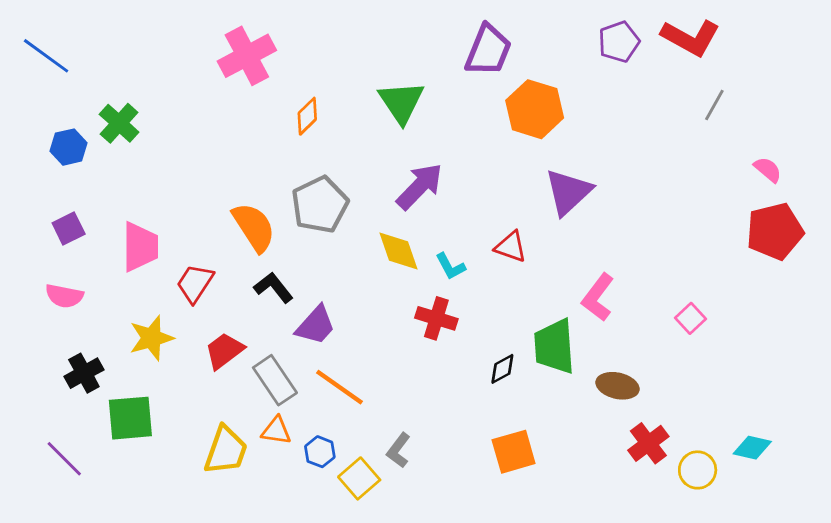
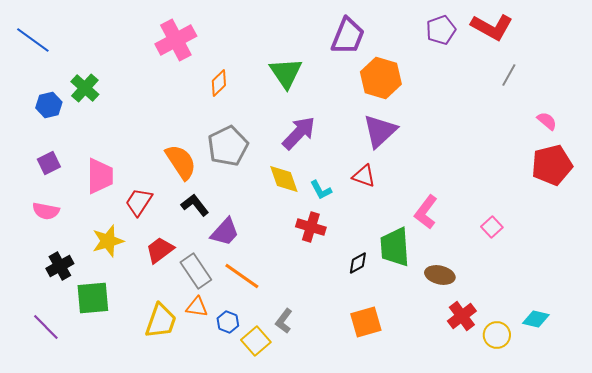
purple triangle: (568, 192) -> (380, 131), moved

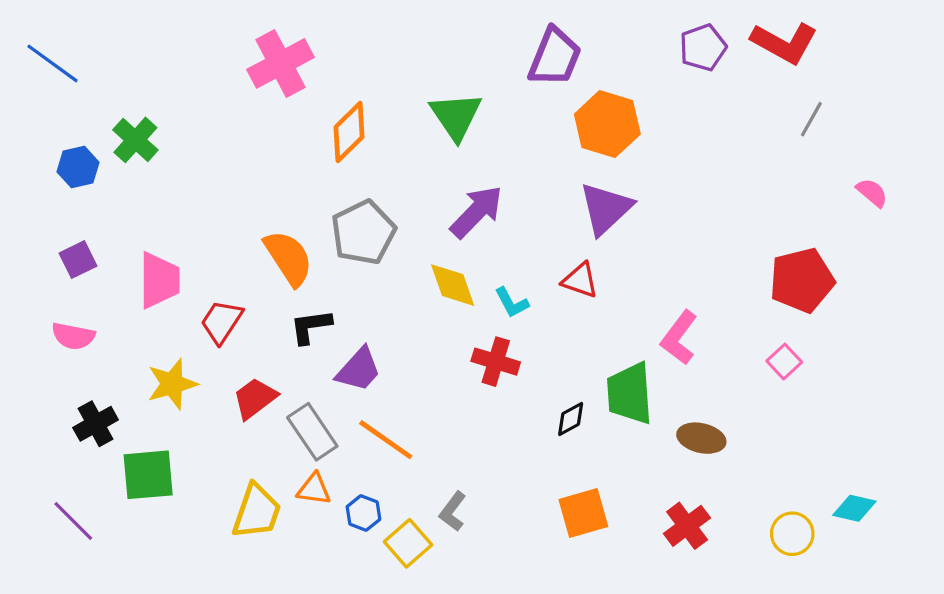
orange diamond: (219, 83) -> (349, 132), size x1.4
red pentagon: (552, 165) -> (802, 280), moved
black L-shape: (195, 205) -> (311, 326), turned -60
red cross: (462, 316) -> (687, 526), moved

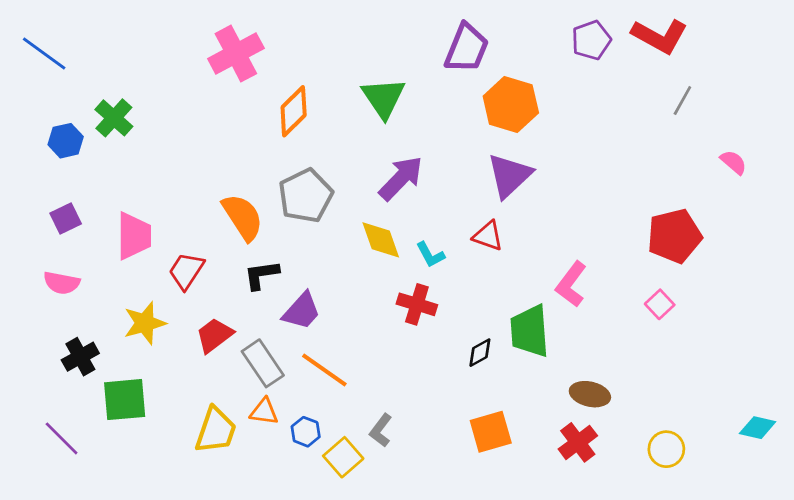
brown ellipse: (701, 438) -> (590, 394), moved
cyan diamond: (854, 508) -> (758, 428), moved

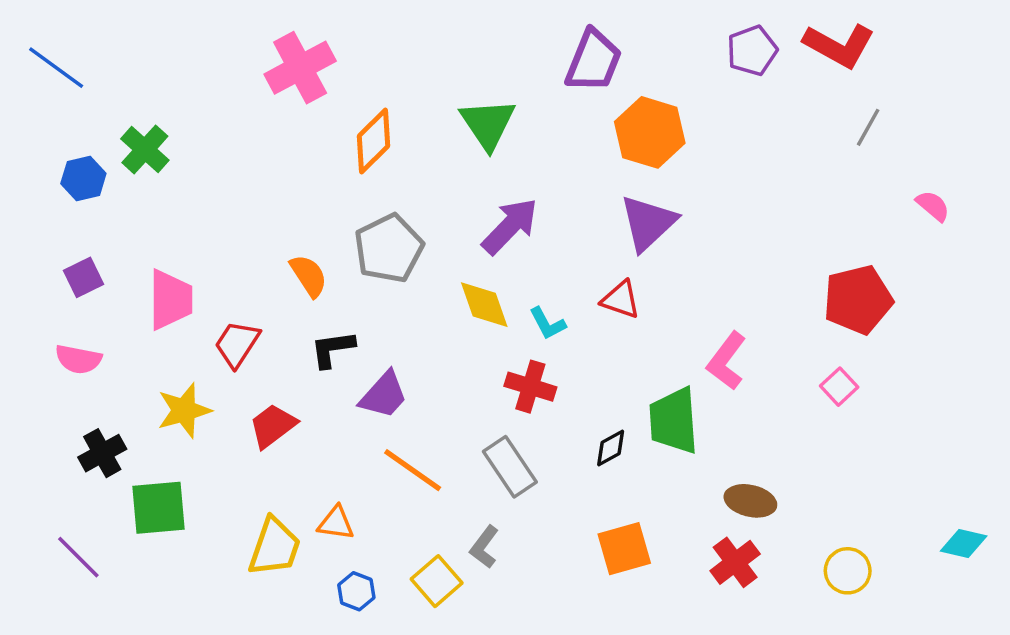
orange semicircle: (243, 217) -> (309, 276), size x0.7
gray rectangle: (263, 363) -> (510, 467), moved
blue hexagon: (306, 432) -> (356, 591), moved

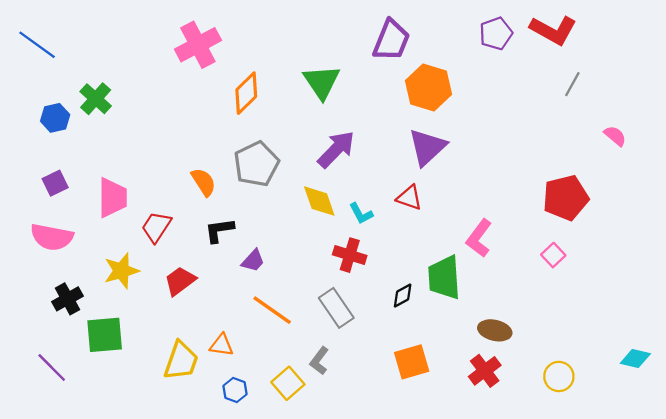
pink semicircle: (78, 359) -> (52, 237), size x1.4
purple trapezoid: (384, 395) -> (253, 261), size x0.7

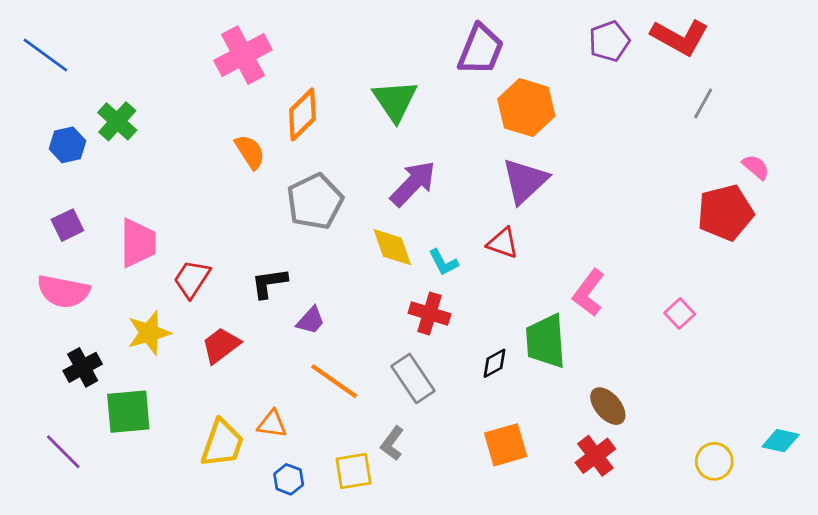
orange semicircle: (204, 182) -> (250, 152), moved
red pentagon: (566, 198) -> (725, 213), moved
brown ellipse: (495, 330) -> (608, 406), turned 36
yellow circle: (559, 376) -> (714, 461), moved
yellow square: (288, 383) -> (354, 471), turned 32

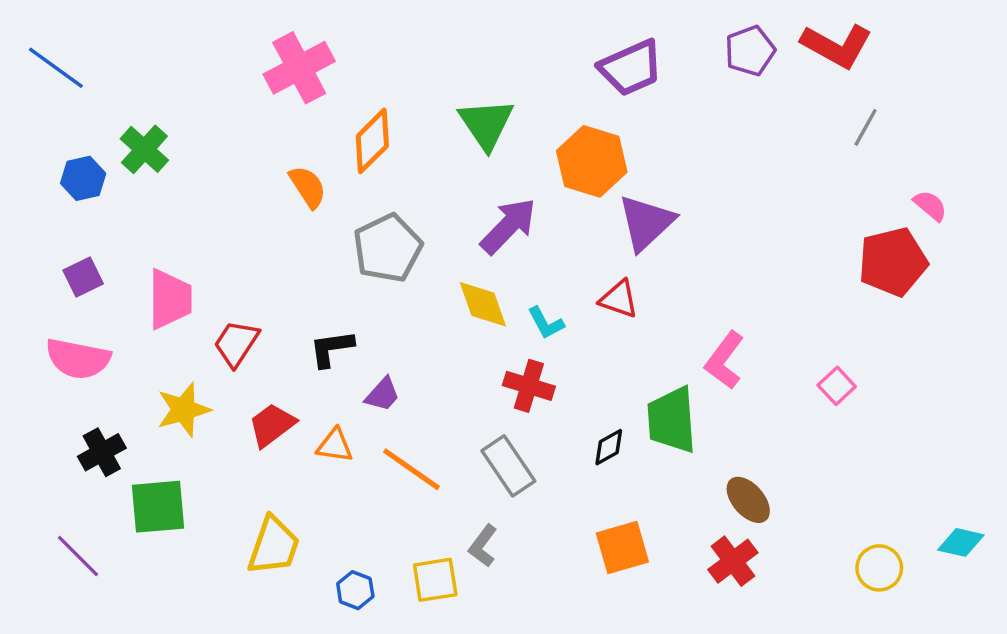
purple trapezoid: (481, 50) -> (631, 68), moved, turned 44
orange hexagon: (526, 108) -> (592, 161), moved
orange triangle: (272, 424) -> (335, 445), moved

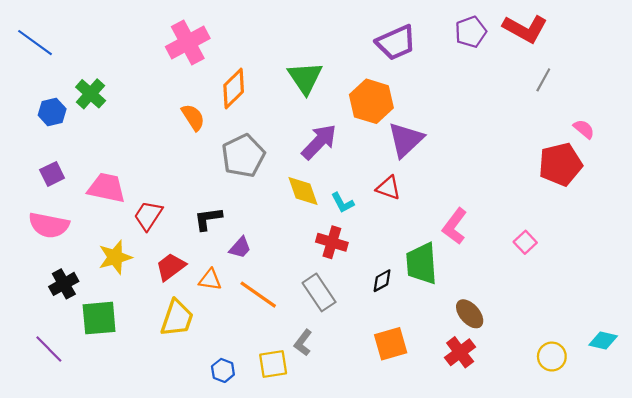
pink trapezoid: (170, 299) -> (107, 188), turned -78
yellow trapezoid: (274, 546) -> (177, 318), moved

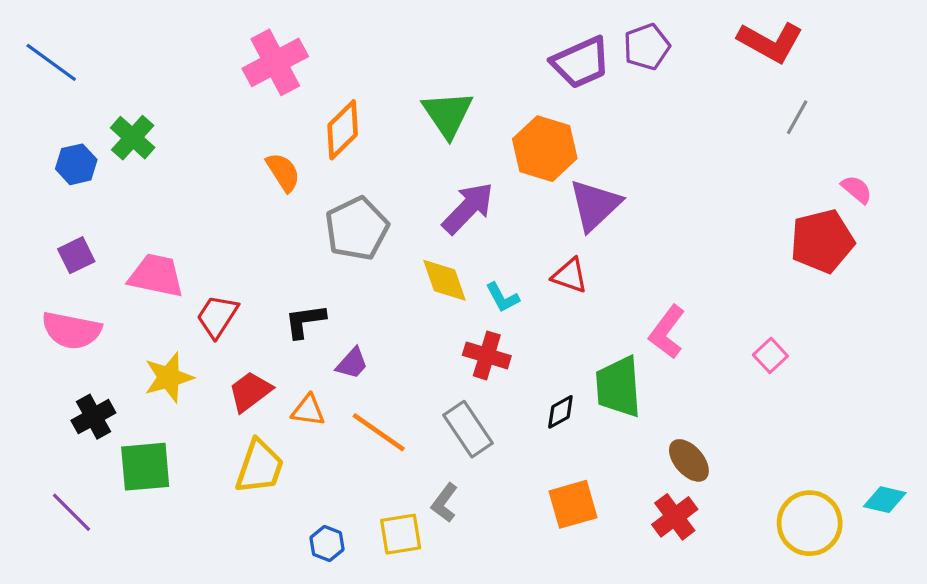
purple pentagon: (471, 32) -> (647, 47), moved
yellow circle: (552, 357) -> (810, 523), size x1.5

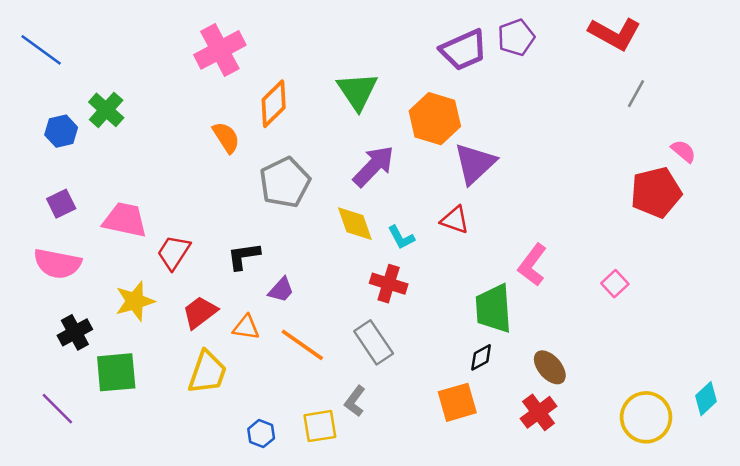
black diamond: (560, 412) -> (481, 357), moved
cyan diamond: (885, 500) -> (706, 399), turned -56

